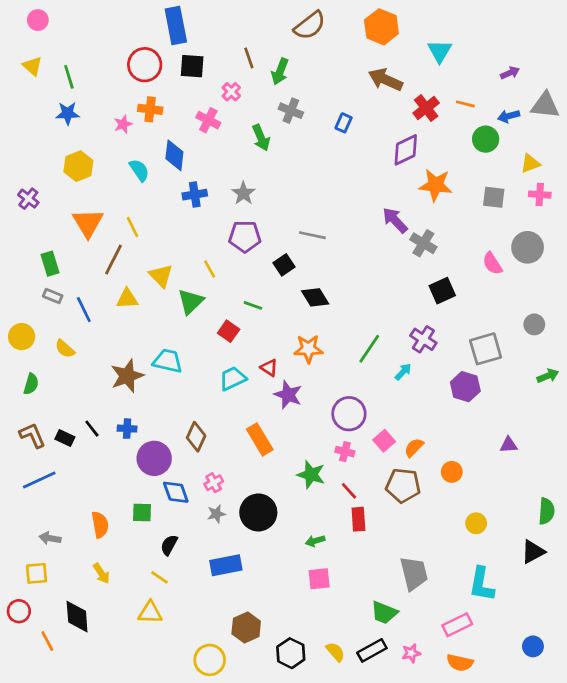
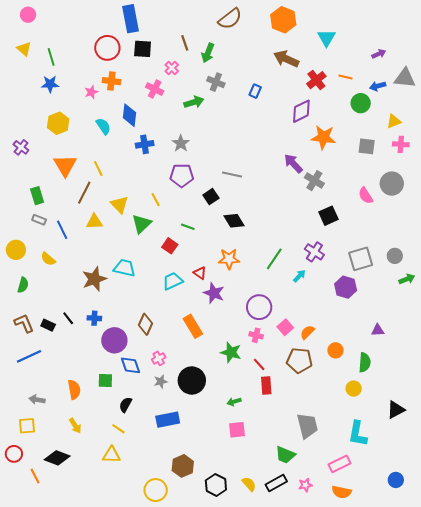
green arrow: (261, 138) -> (194, 102), turned -84
gray circle: (534, 324) -> (395, 256), moved
green semicircle: (546, 511) -> (365, 362), moved
black diamond: (77, 617) -> (57, 458), turned -65

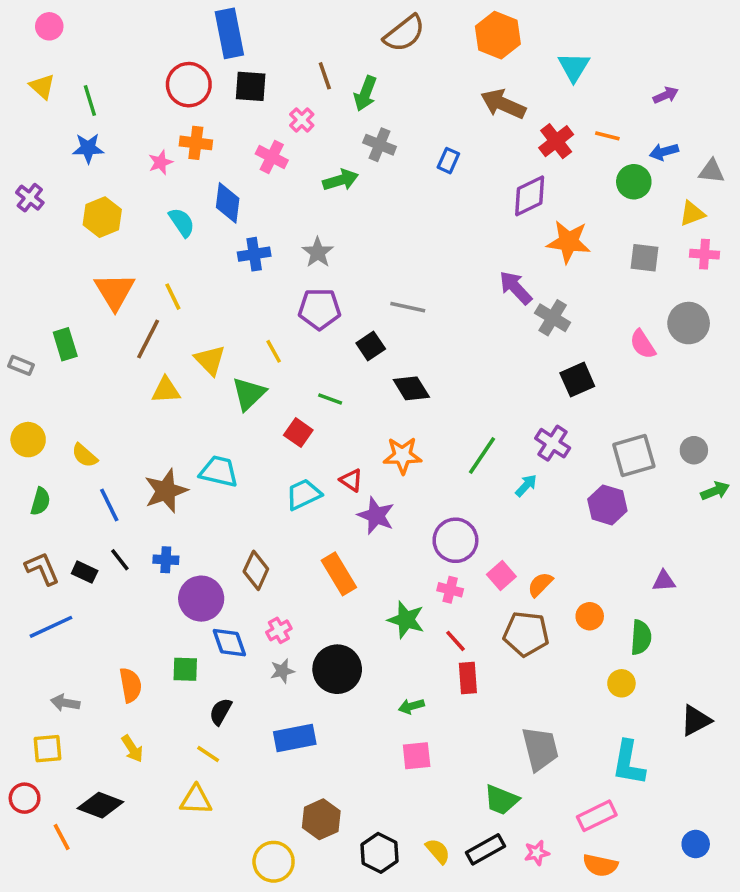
gray triangle: (405, 78) -> (712, 171), moved, size x0.7
purple cross: (21, 147) -> (30, 198), moved
gray rectangle: (39, 220) -> (21, 365), moved
blue line: (62, 230) -> (109, 505), moved

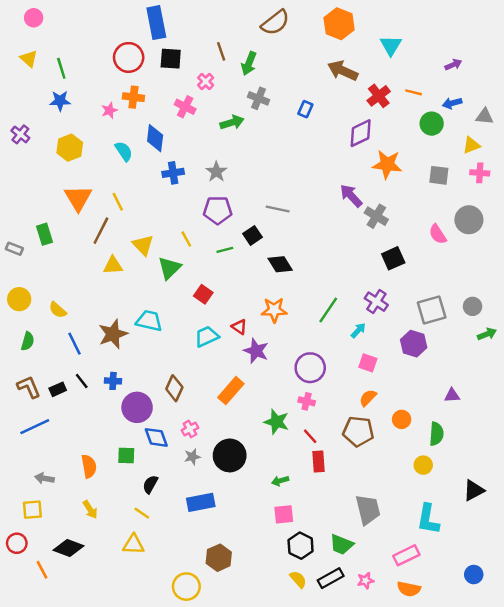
green line: (330, 399) -> (225, 250), moved, turned -35
black rectangle: (85, 572) -> (58, 389), turned -49
orange rectangle: (339, 574) -> (231, 391), turned 72
pink square: (501, 576) -> (368, 363), moved, turned -30
black hexagon: (380, 853) -> (301, 546), moved

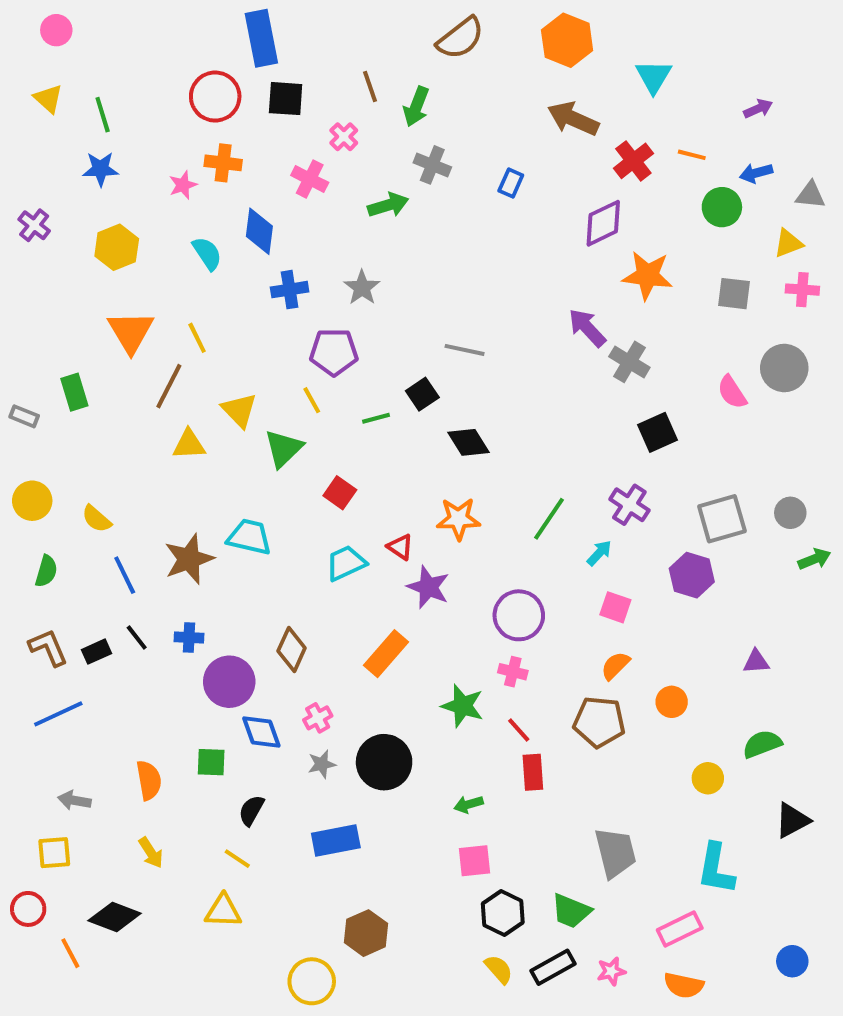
purple pentagon: (218, 210) -> (334, 352), moved
green semicircle: (436, 434) -> (762, 744), moved, turned -115

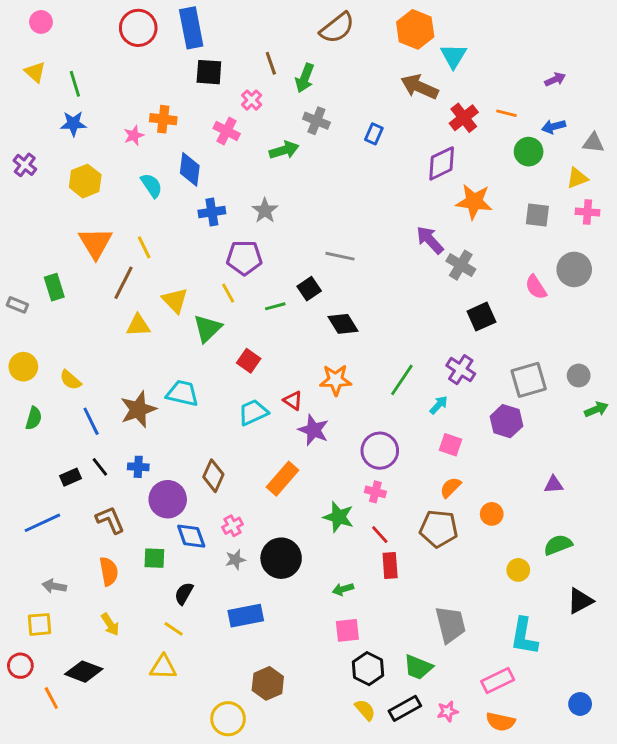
cyan triangle: (654, 76) -> (453, 56), moved
red circle: (215, 97) -> (138, 28), moved
brown L-shape: (48, 648) -> (110, 520), moved

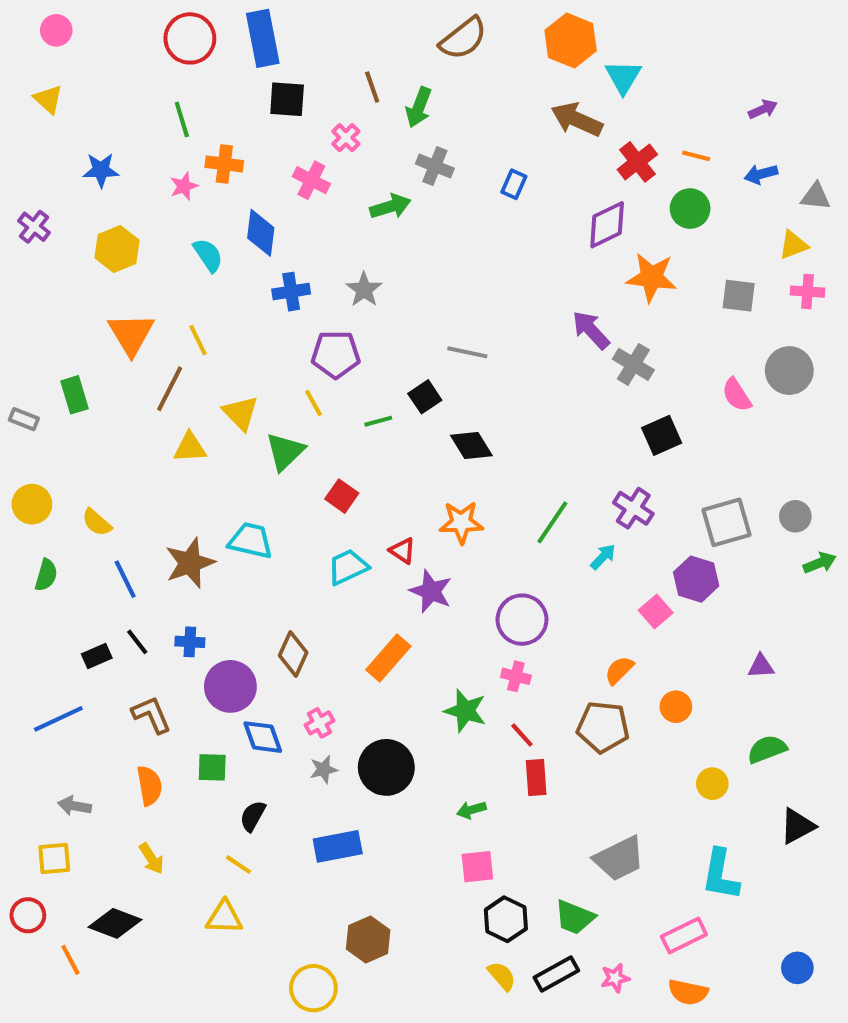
green line: (75, 84) -> (182, 119), moved
green circle: (529, 152) -> (690, 209), moved
pink square: (450, 445) -> (656, 611), moved, turned 30
gray trapezoid: (450, 624) -> (619, 859), turned 78

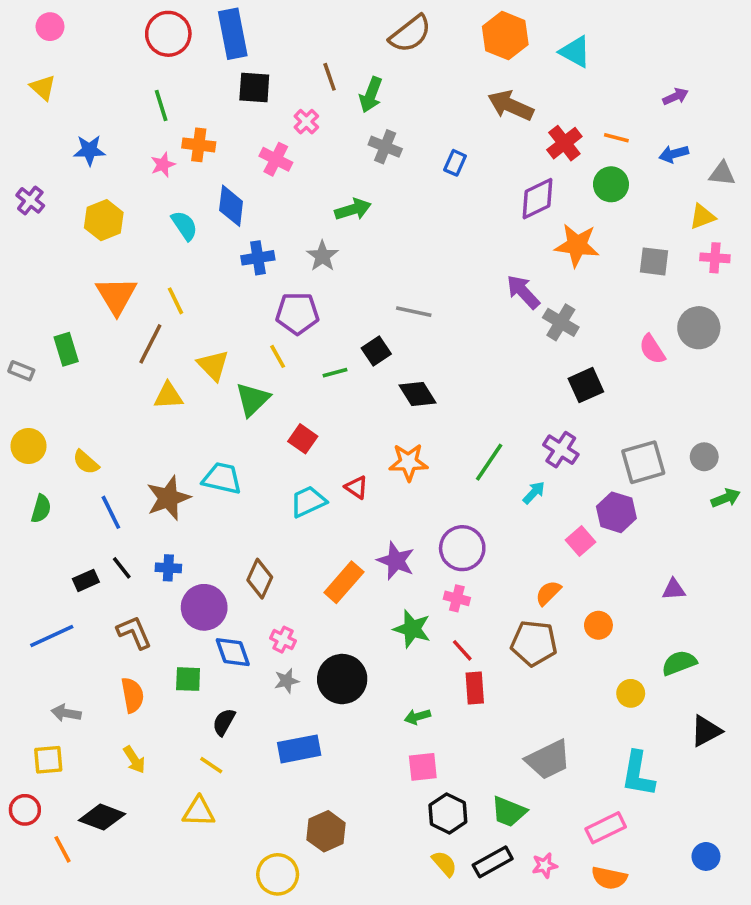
cyan triangle: (623, 77) -> (575, 52), moved, turned -32
green arrow: (390, 207) -> (353, 209), moved
purple star: (431, 591) -> (396, 561), moved
pink cross: (319, 723) -> (283, 640), turned -35

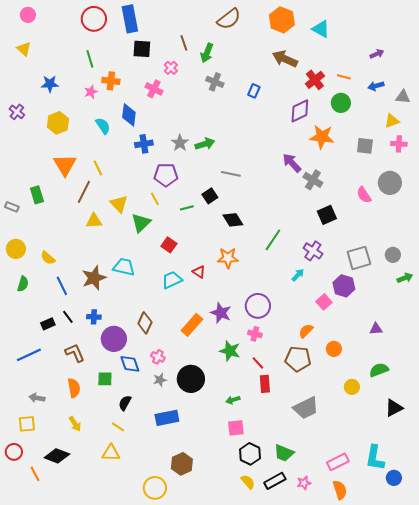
green arrow: (353, 209) -> (205, 144), moved
green line: (489, 462) -> (273, 240), moved
gray trapezoid: (548, 760) -> (306, 408), moved
cyan L-shape: (638, 774) -> (375, 458), moved
orange semicircle: (609, 878) -> (340, 490), turned -120

